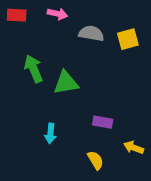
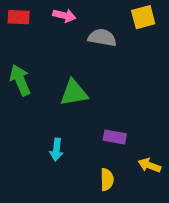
yellow square: (128, 39) -> (143, 17), moved
green arrow: (34, 69) -> (20, 80), moved
yellow semicircle: (96, 160) -> (107, 180), turned 30

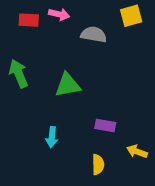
red rectangle: (19, 17) -> (29, 20), moved

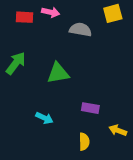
green arrow: (19, 74) -> (16, 63), turned 60
cyan arrow: (52, 137) -> (44, 118), turned -70

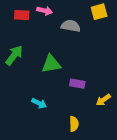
purple rectangle: (90, 108) -> (77, 84), moved
yellow arrow: (118, 130) -> (103, 100), moved, turned -56

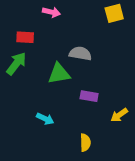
red rectangle: (22, 15) -> (25, 37), moved
gray semicircle: (71, 26) -> (80, 54), moved

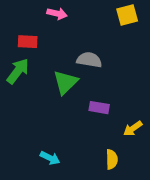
green triangle: (59, 74) -> (65, 82), turned -35
cyan arrow: (45, 119) -> (50, 158), moved
yellow semicircle: (85, 143) -> (112, 159), moved

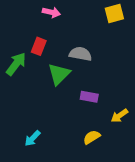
red rectangle: (28, 42) -> (39, 46), moved, turned -72
cyan arrow: (50, 158) -> (32, 138), moved, turned 108
yellow semicircle: (112, 159) -> (92, 137), moved, turned -120

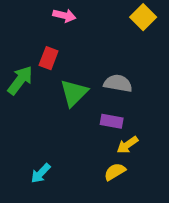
yellow square: (114, 14) -> (143, 17), turned -30
gray semicircle: (80, 54) -> (118, 83), moved
yellow arrow: (119, 116) -> (127, 145), moved

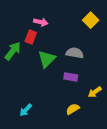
pink arrow: (64, 16) -> (41, 22), moved
yellow square: (143, 17) -> (91, 20), moved
yellow arrow: (127, 145) -> (95, 92), moved

